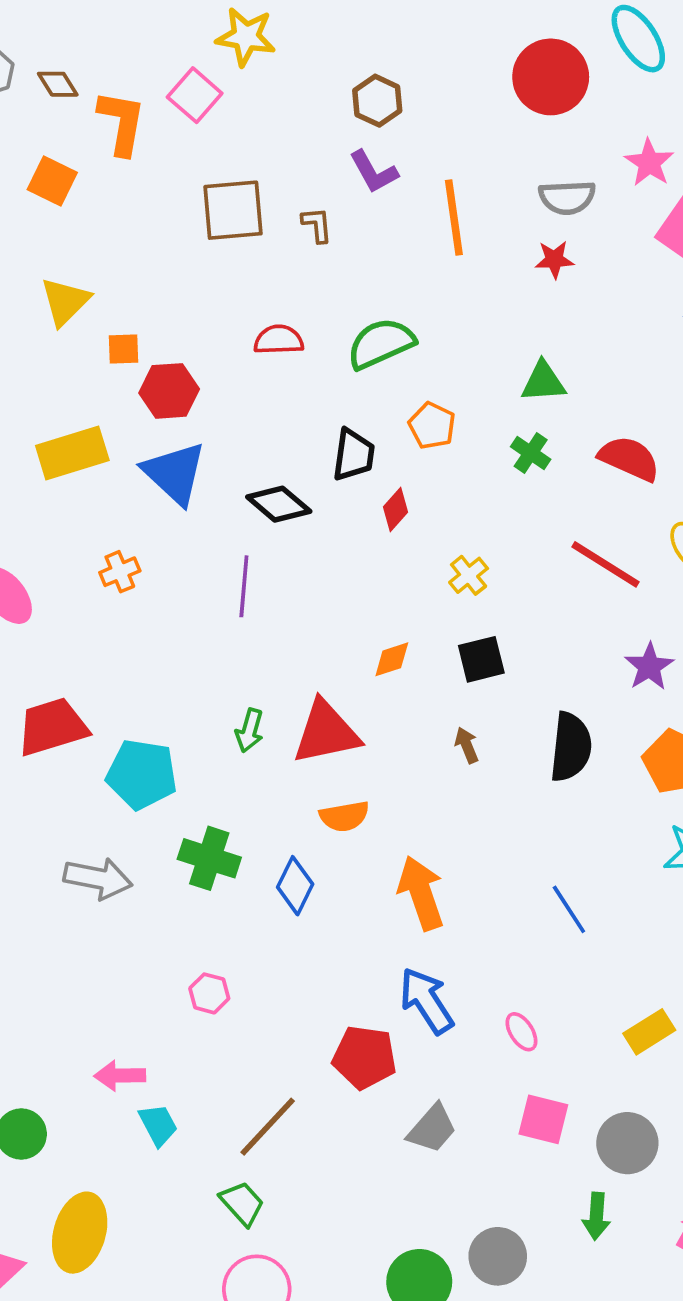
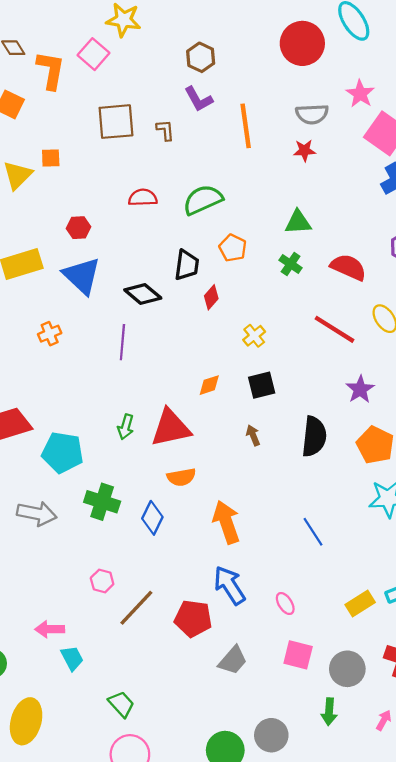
orange square: (123, 349) -> (51, 158), moved
red hexagon: (169, 391) -> (79, 228), size x0.7
brown line: (268, 1127) -> (136, 608), moved

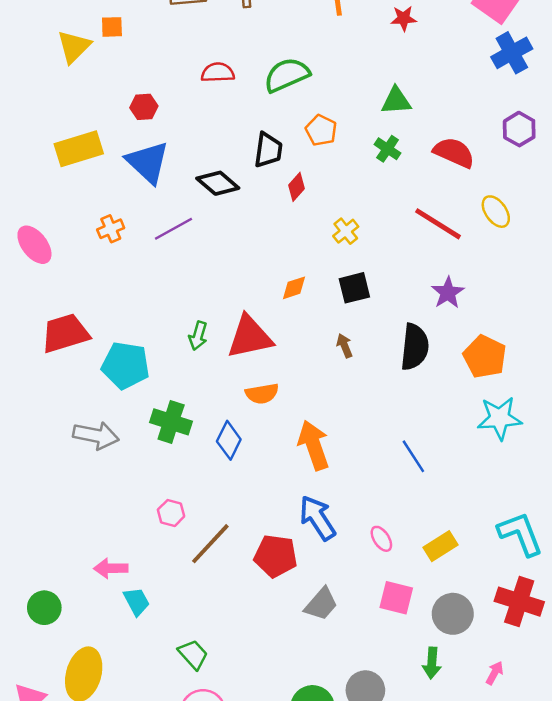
purple line: (122, 342) -> (173, 229), moved, turned 56
purple star: (360, 389) -> (448, 293), moved
yellow rectangle: (360, 603) -> (440, 546), moved

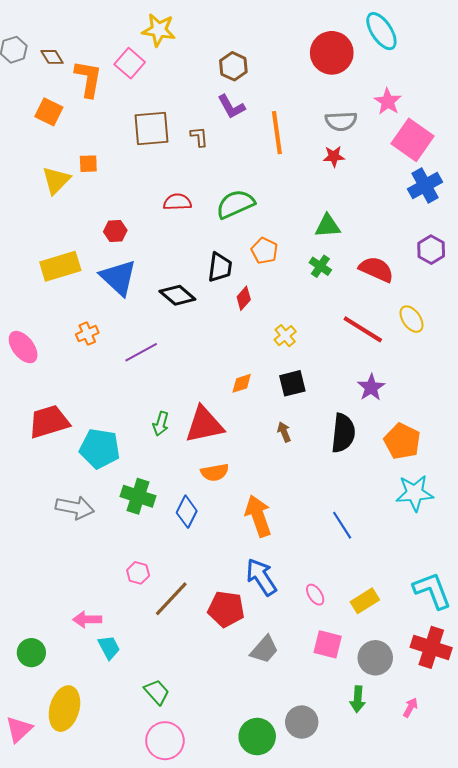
purple line: (173, 229) -> (141, 352), moved

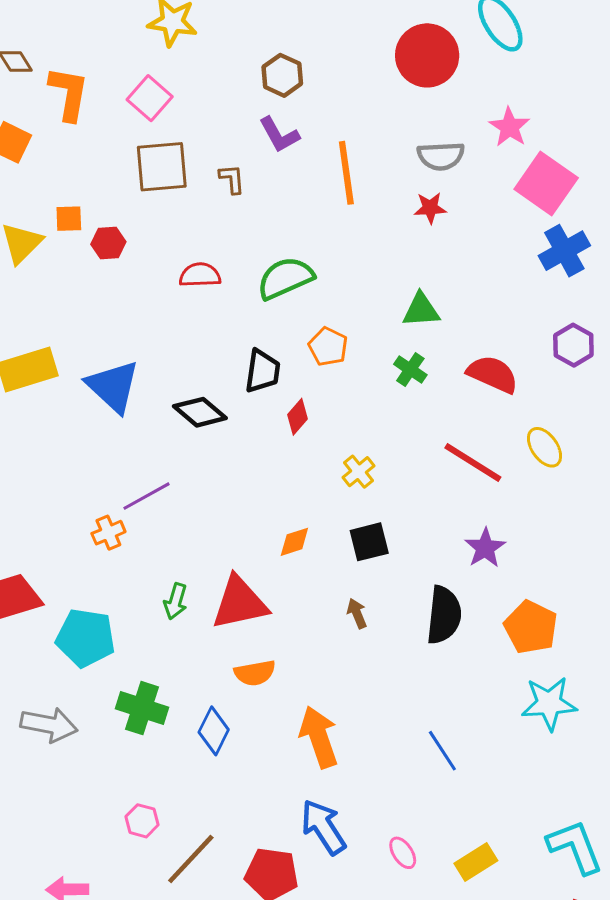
pink square: (130, 63) -> (150, 98), moved
red hexagon: (115, 231) -> (108, 243), moved
orange cross: (87, 334) -> (108, 533), moved

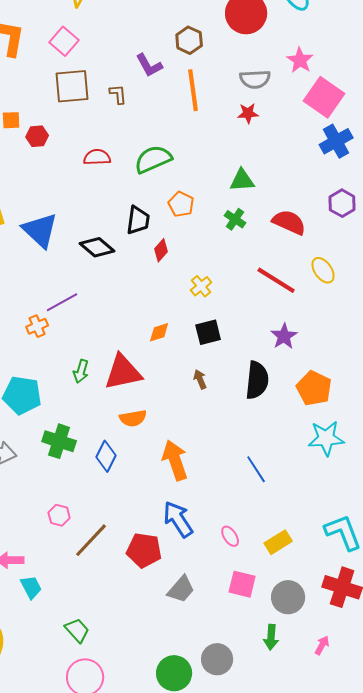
brown hexagon: (282, 75) -> (189, 40), moved

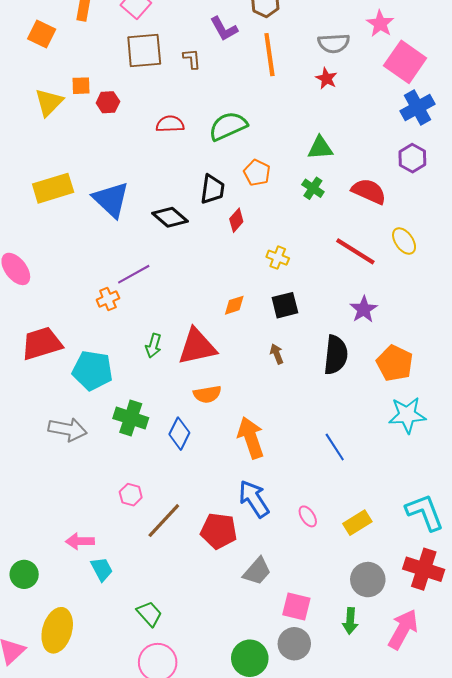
red star: (248, 113) -> (326, 78), turned 30
purple hexagon: (342, 203) -> (412, 158), moved
yellow cross: (201, 286) -> (278, 258), turned -30
pink square: (242, 584) -> (296, 606), moved
pink arrow: (322, 645) -> (403, 629), size x2.0

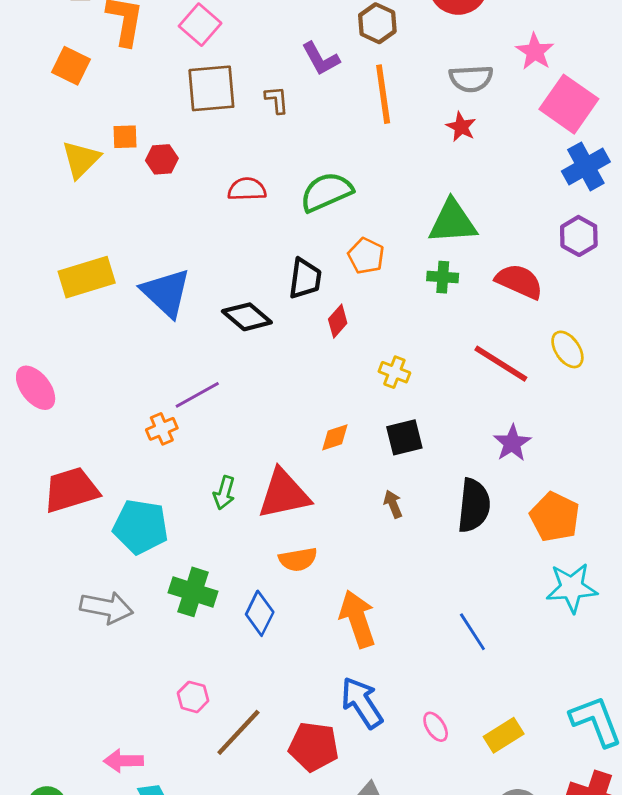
green triangle: (320, 148) -> (453, 222), size x1.4
green cross: (313, 188) -> (443, 277), turned -30

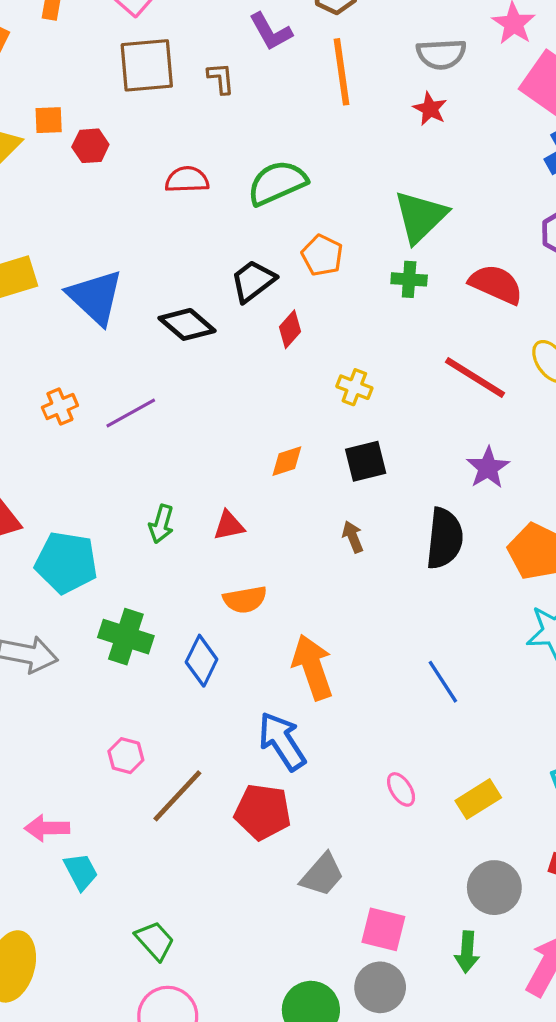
green triangle: (453, 222) -> (420, 217), turned -40
black trapezoid: (305, 279) -> (253, 281), turned -135
orange cross: (162, 429) -> (60, 406), moved
red triangle: (284, 494) -> (229, 526), size x0.5
blue arrow: (362, 703) -> (282, 741), moved

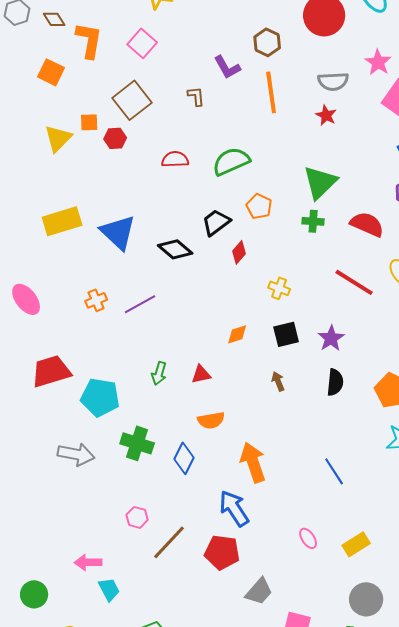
brown square: (147, 65) -> (132, 100), moved, turned -33
purple star: (488, 468) -> (331, 338), moved
black semicircle: (444, 538) -> (335, 382), size x0.7

